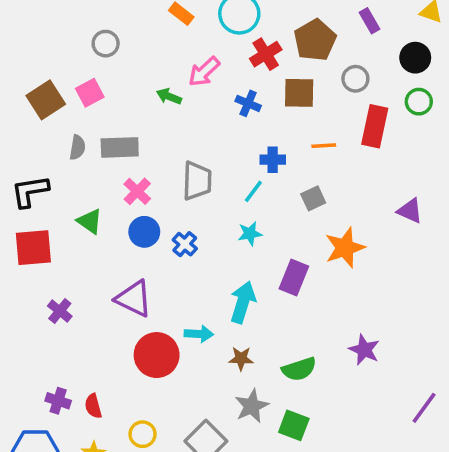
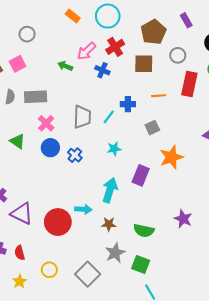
red cross: (266, 54) -> (115, 47), moved
blue cross: (248, 103) -> (102, 70), moved
cyan line: (253, 191) -> (109, 117), moved
purple triangle: (134, 299) -> (22, 214), moved
green semicircle: (299, 369) -> (144, 230), turned 30

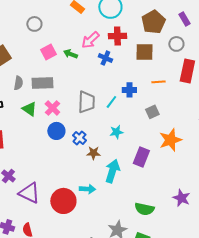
purple rectangle: (186, 20) -> (184, 19), moved
red cross: (115, 47) -> (117, 36), turned 30
pink square: (17, 64) -> (48, 52), moved
green triangle: (17, 141) -> (29, 109), moved
brown star: (109, 224) -> (93, 153), moved

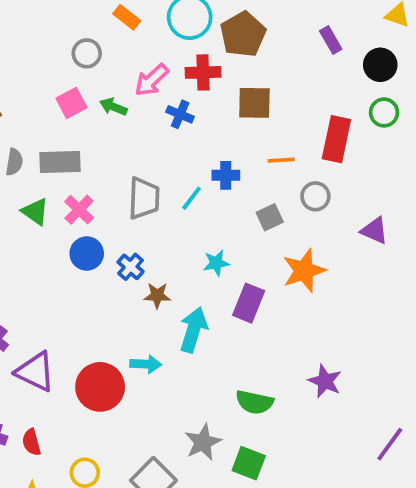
brown pentagon: (153, 22) -> (243, 34), moved
gray circle: (34, 24) -> (87, 53), moved
gray circle: (176, 44) -> (315, 196), moved
cyan star: (116, 132) -> (216, 263), moved

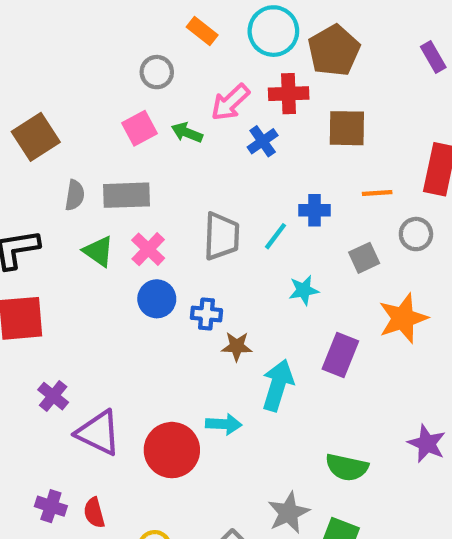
blue cross: (180, 114) -> (263, 141), turned 32
cyan star: (216, 263) -> (304, 290), moved
blue cross: (131, 267) -> (206, 314), turned -36

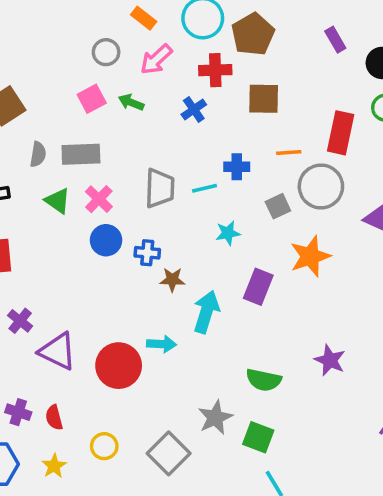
pink arrow: (230, 102) -> (156, 59), moved
gray circle: (416, 234) -> (321, 187), size x1.6
cyan line: (276, 236) -> (205, 188), turned 40

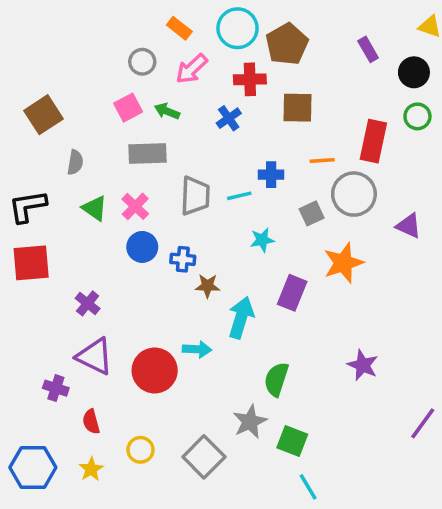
gray rectangle: (81, 154) -> (148, 153), moved
purple cross: (20, 321) -> (88, 303), moved
green semicircle: (264, 380) -> (276, 379), moved, turned 96
purple cross: (18, 412) -> (56, 388), moved

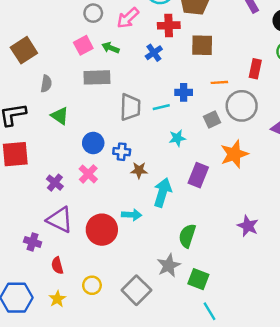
red rectangle: (373, 141) -> (255, 69), size x0.7
pink cross: (135, 206) -> (88, 174), moved

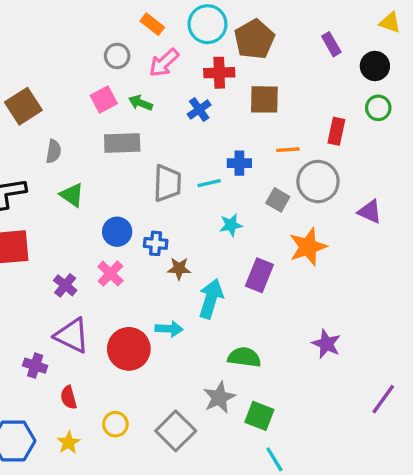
gray square: (212, 119) -> (278, 200), turned -35
green semicircle: (187, 236) -> (244, 357), turned 80

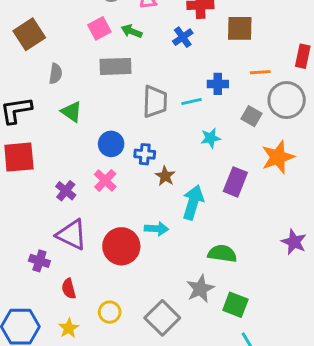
brown star: (179, 269) -> (165, 176), turned 30

